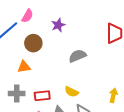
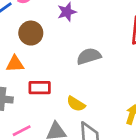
red rectangle: (42, 96) -> (40, 88), moved

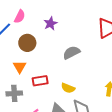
orange triangle: (15, 64) -> (20, 67), turned -48

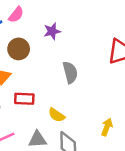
gray semicircle: (71, 53) -> (70, 72), turned 90

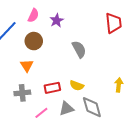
pink semicircle: (16, 15) -> (33, 15), moved
red rectangle: (24, 99) -> (52, 88), moved

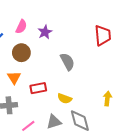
red rectangle: (52, 88) -> (38, 88), moved

